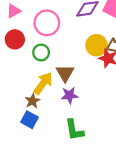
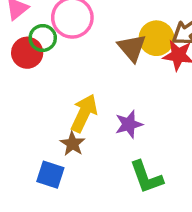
green circle: (41, 52) -> (43, 38), moved
brown triangle: (65, 73) -> (132, 48), moved
blue square: (30, 120) -> (50, 175), moved

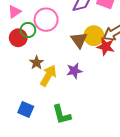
purple star: (129, 124) -> (74, 71), moved
brown star: (73, 144) -> (37, 63), moved
green L-shape: (146, 177) -> (62, 115), moved

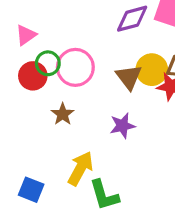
pink circle: (46, 20) -> (75, 67), moved
yellow arrow: (48, 76) -> (81, 168), moved
blue square: (26, 110) -> (31, 190), moved

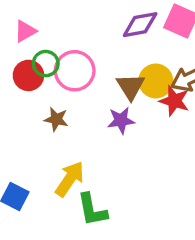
brown star: (63, 114) -> (56, 119), turned -30
purple star: (122, 126) -> (121, 120), moved

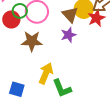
red star: (174, 101) -> (96, 18), turned -30
brown star: (56, 119) -> (32, 41), size x1.5

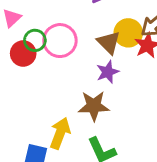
brown star: (32, 41) -> (94, 106), moved
yellow arrow: (46, 73) -> (60, 133), moved

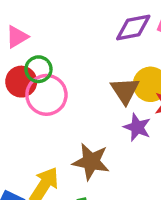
pink circle: (60, 41) -> (46, 95), moved
purple star: (108, 72) -> (137, 127), moved, turned 30

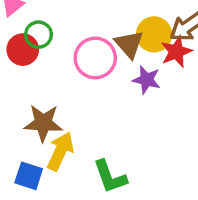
pink circle: (46, 95) -> (95, 58), moved
brown star: (91, 162) -> (43, 123), moved

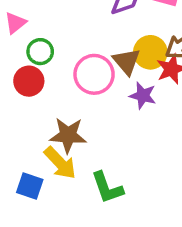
red circle: (23, 50) -> (29, 81), moved
brown star: (43, 123) -> (68, 135), moved
yellow arrow: (60, 151) -> (60, 163), turned 111

